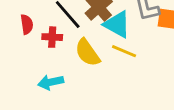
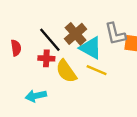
red cross: (52, 37) -> (46, 58), moved

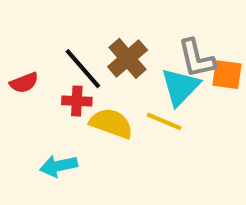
red semicircle: (16, 48) -> (24, 83), turned 77
cyan triangle: (91, 48) -> (180, 87), moved, turned 45
yellow semicircle: (66, 71) -> (111, 123), turned 145

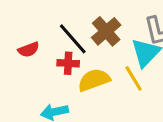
yellow line: (164, 121) -> (134, 78), turned 36
yellow semicircle: (111, 123) -> (94, 80), turned -40

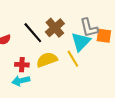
red cross: (68, 63) -> (22, 65), moved

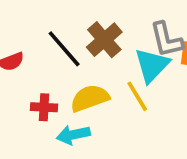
cyan arrow: (21, 81) -> (73, 135), moved

